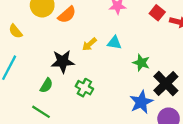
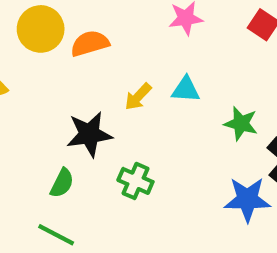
orange semicircle: (67, 15) -> (90, 43), turned -150
blue star: (141, 102) -> (247, 199), turned 30

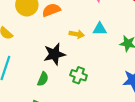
yellow arrow: (138, 97) -> (77, 34), turned -120

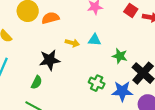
green cross: (79, 75) -> (97, 83), moved

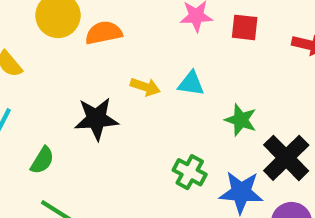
red square: (131, 10) -> (245, 27), moved, turned -32
green semicircle: (37, 82) -> (42, 160), moved

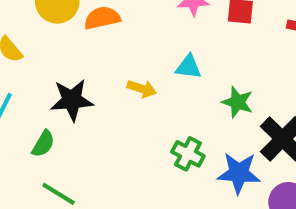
yellow arrow: (145, 87) -> (142, 89), moved
black star: (96, 119) -> (72, 100), moved

